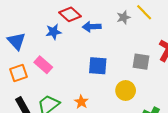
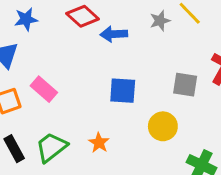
blue star: (54, 32) -> (26, 19), moved

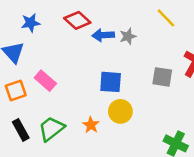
gray star: (160, 21) -> (128, 36), moved
yellow circle: (163, 126) -> (120, 111), moved

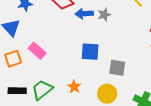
gray square: (162, 77) -> (117, 68), moved
yellow circle: (120, 111) -> (107, 94), moved
black rectangle: (21, 130) -> (17, 91), turned -60

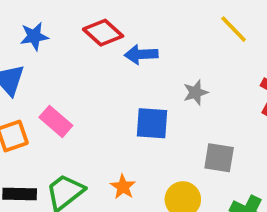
gray star: (104, 15) -> (196, 92), moved
gray square: (117, 68) -> (219, 158), moved

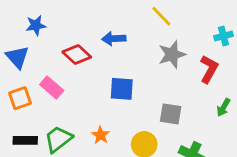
yellow line: (234, 29) -> (161, 16), moved
red diamond: (103, 33) -> (77, 54), moved
gray star: (196, 92) -> (172, 54), moved, size x1.5

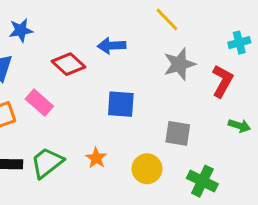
green arrow: (223, 107) -> (239, 126), turned -102

